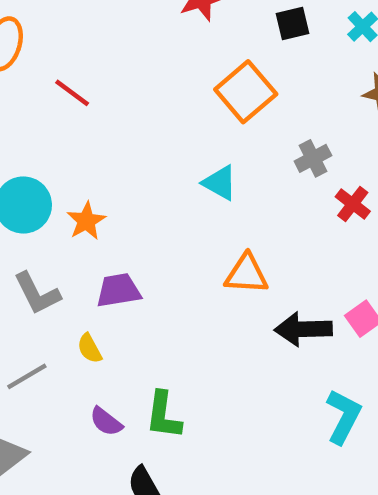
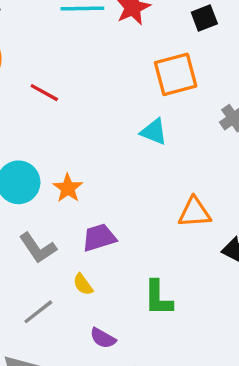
orange square: (246, 92) -> (176, 74), turned 33
cyan triangle: (220, 183) -> (154, 132), moved
green L-shape: (163, 415) -> (158, 298), moved

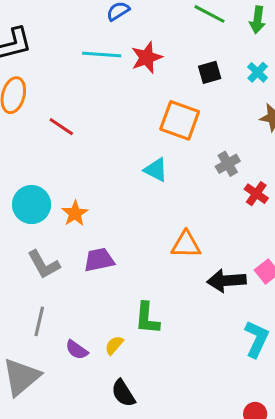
orange square: (176, 74) -> (180, 120), turned 30
yellow semicircle: (83, 284) -> (114, 345), moved, turned 72
gray line: (38, 312) -> (39, 321), turned -44
purple semicircle: (103, 338) -> (77, 350), moved

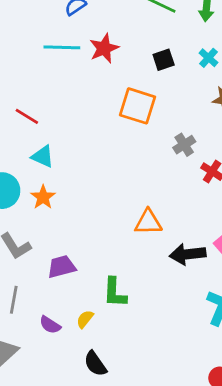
cyan triangle: (156, 170) -> (43, 156), moved
purple trapezoid: (99, 260) -> (62, 267), moved

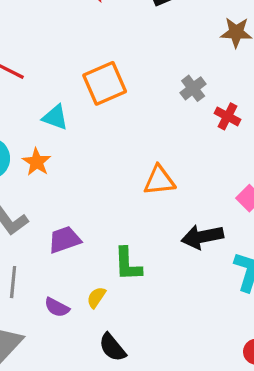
orange square: (137, 106) -> (105, 83), moved, turned -36
cyan triangle: (43, 156) -> (55, 117), moved
black arrow: (188, 254) -> (202, 237), moved

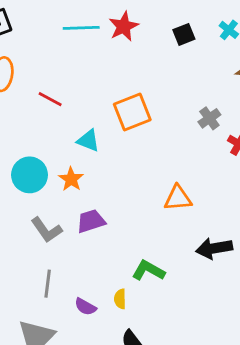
purple trapezoid: (64, 240) -> (91, 221), moved
green L-shape: (128, 264) -> (148, 271), turned 120
yellow semicircle: (96, 297) -> (120, 299), turned -36

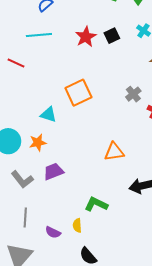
red star: (124, 26) -> (86, 37), moved
red line: (50, 99) -> (16, 63), moved
orange star: (71, 179) -> (38, 143), turned 30

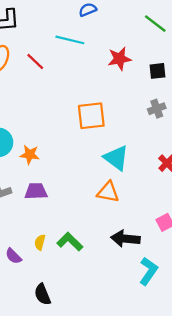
black square: (112, 36) -> (157, 71), moved
gray cross: (133, 94) -> (157, 109), moved
cyan triangle: (48, 115) -> (116, 158), moved, size x1.4
yellow semicircle: (77, 225) -> (40, 242), moved

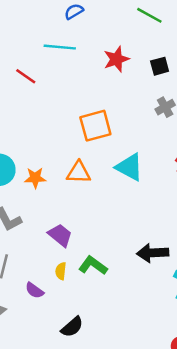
purple trapezoid: (36, 191) -> (60, 235), moved, turned 50
orange triangle: (108, 192) -> (79, 172), moved
black semicircle: (42, 294) -> (72, 327), turned -100

